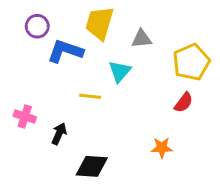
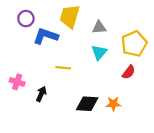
cyan triangle: (120, 71) -> (99, 52), moved
black diamond: (92, 166) -> (87, 104), moved

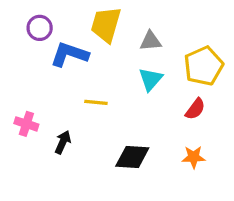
orange star: (113, 104) -> (194, 157), moved

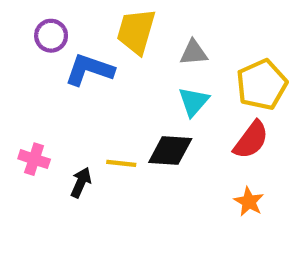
yellow line: (96, 102) -> (121, 163), moved
red semicircle: (195, 109) -> (251, 140), size x1.4
black diamond: (132, 157) -> (170, 151), moved
orange star: (194, 157) -> (249, 202), turned 30

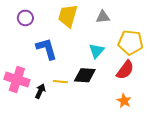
gray triangle: (194, 53) -> (103, 17), moved
blue L-shape: (89, 70) -> (47, 49), moved, turned 55
yellow pentagon: (262, 85) -> (130, 42), turned 30
pink cross: (34, 159) -> (17, 80), size x1.6

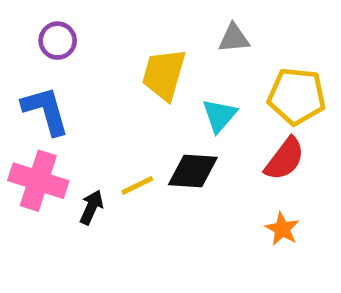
yellow trapezoid: (68, 16) -> (164, 74), moved
blue L-shape: (47, 49) -> (46, 111), moved
yellow line: (60, 82) -> (137, 185), turned -32

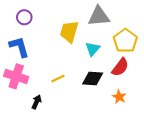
gray triangle: (234, 38) -> (99, 16), size x1.6
yellow pentagon: (297, 96) -> (125, 41), turned 30
black diamond: (193, 171) -> (93, 78), moved
black arrow: (91, 207) -> (37, 102), moved

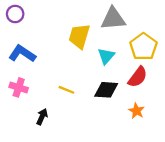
purple circle: (24, 17) -> (15, 14), moved
blue L-shape: (19, 47) -> (22, 54), turned -40
pink cross: (16, 76) -> (19, 87), size x0.7
yellow line: (58, 78) -> (66, 90), turned 48

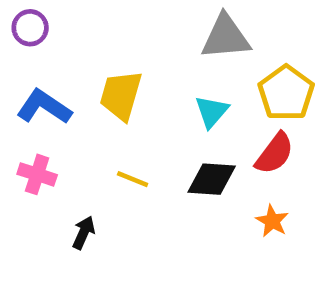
yellow trapezoid: (79, 36) -> (121, 95), moved

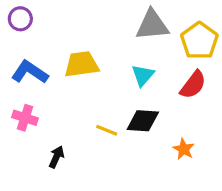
yellow pentagon: (286, 93) -> (199, 41), moved
yellow trapezoid: (121, 95) -> (82, 64), turned 66
red semicircle: (275, 153) -> (193, 85), moved
yellow line: (133, 179) -> (107, 130), moved

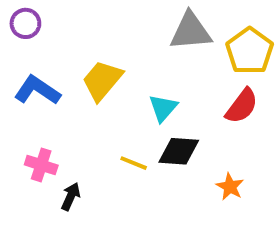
yellow trapezoid: (82, 64) -> (102, 80), turned -42
cyan triangle: (143, 75) -> (163, 108), moved
pink cross: (25, 118) -> (41, 165), moved

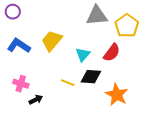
red semicircle: (242, 106) -> (112, 53), moved
orange star: (230, 187) -> (117, 95), size x1.6
black arrow: (71, 196) -> (36, 100), turned 40

